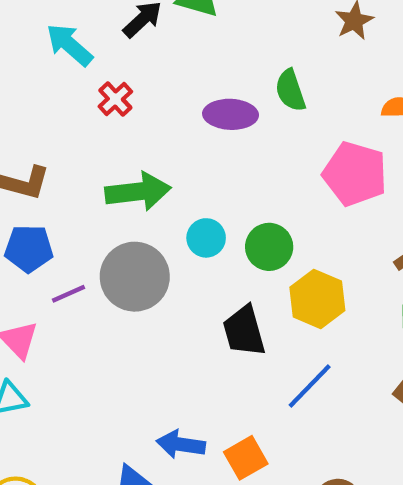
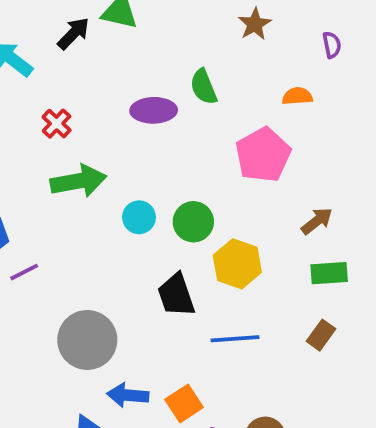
red cross: (115, 99) -> (57, 124), moved
pink pentagon: (355, 174) -> (263, 155), turned 30
gray circle: (135, 277) -> (87, 340), moved
blue line: (310, 386) -> (235, 339), turned 45

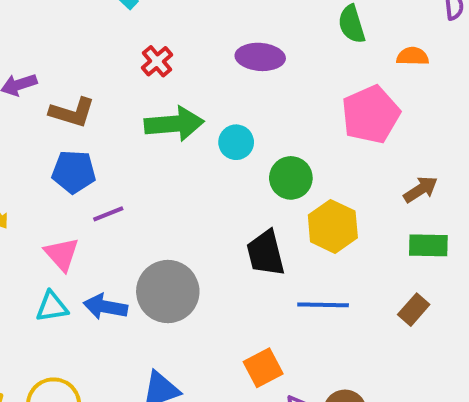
green semicircle: (204, 87) -> (352, 24), moved
cyan circle: (139, 217) -> (236, 142), moved
blue arrow: (128, 395) -> (105, 307), moved

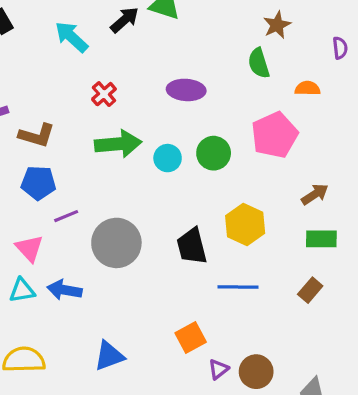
green circle: (291, 178) -> (214, 153), moved
gray circle: (168, 292) -> (116, 243), moved

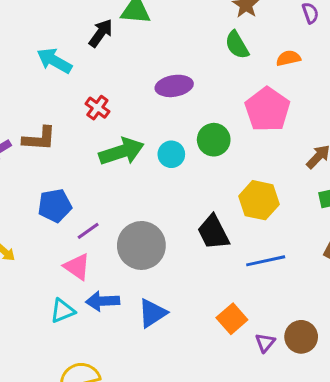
brown L-shape: (37, 135) -> (39, 139), moved
pink triangle: (29, 248) -> (77, 267), moved
blue triangle: (109, 356) -> (152, 313), moved

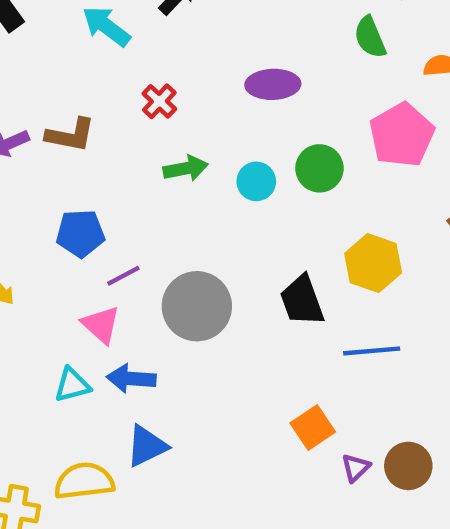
green arrow: (122, 152) -> (186, 168), size x0.7
blue triangle: (152, 313) -> (147, 446), moved

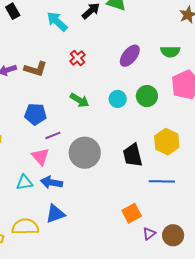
green semicircle: (370, 37) -> (170, 52), moved, turned -72
purple ellipse: (273, 84) -> (130, 56), turned -55
green arrow: (186, 168) -> (79, 100), moved, turned 36

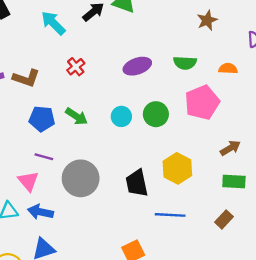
purple ellipse: (130, 56) -> (137, 66), turned 30
blue pentagon: (35, 114) -> (42, 119), moved
purple line: (53, 135) -> (44, 157), turned 35

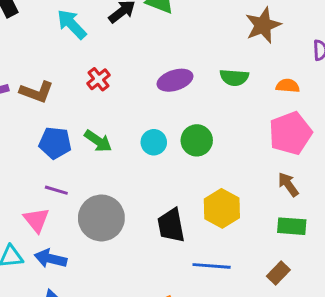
brown star: (207, 20) -> (263, 25), size x1.4
pink pentagon: (202, 102) -> (290, 133), moved
brown arrow: (230, 148) -> (288, 185), turned -96

